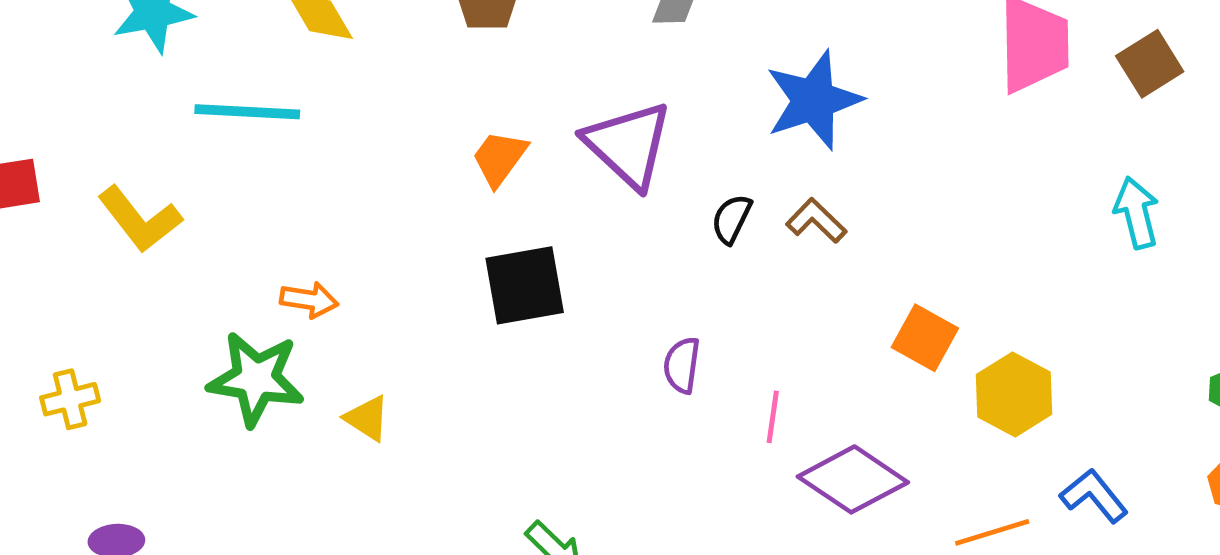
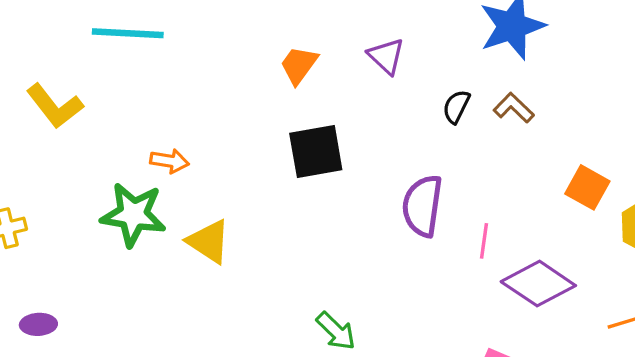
purple triangle: (628, 145) -> (386, 56), size x0.6
purple semicircle: (682, 365) -> (422, 206), size x1.6
yellow triangle: (367, 418) -> (209, 241), size x1.4

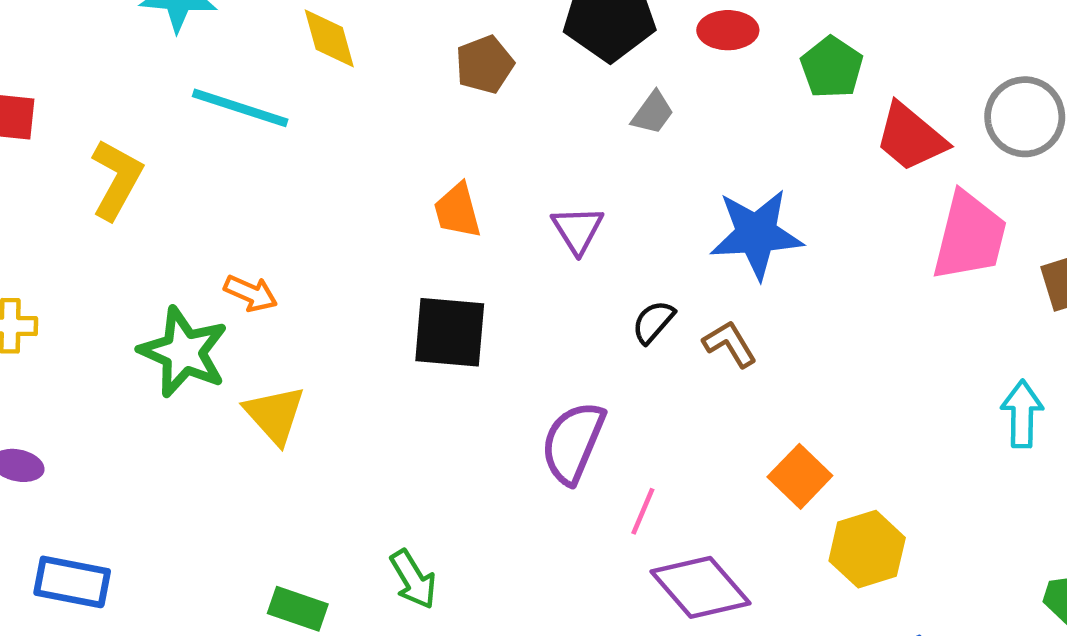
orange trapezoid: (299, 65) -> (457, 211), turned -66
yellow L-shape: (55, 106) -> (117, 179), turned -128

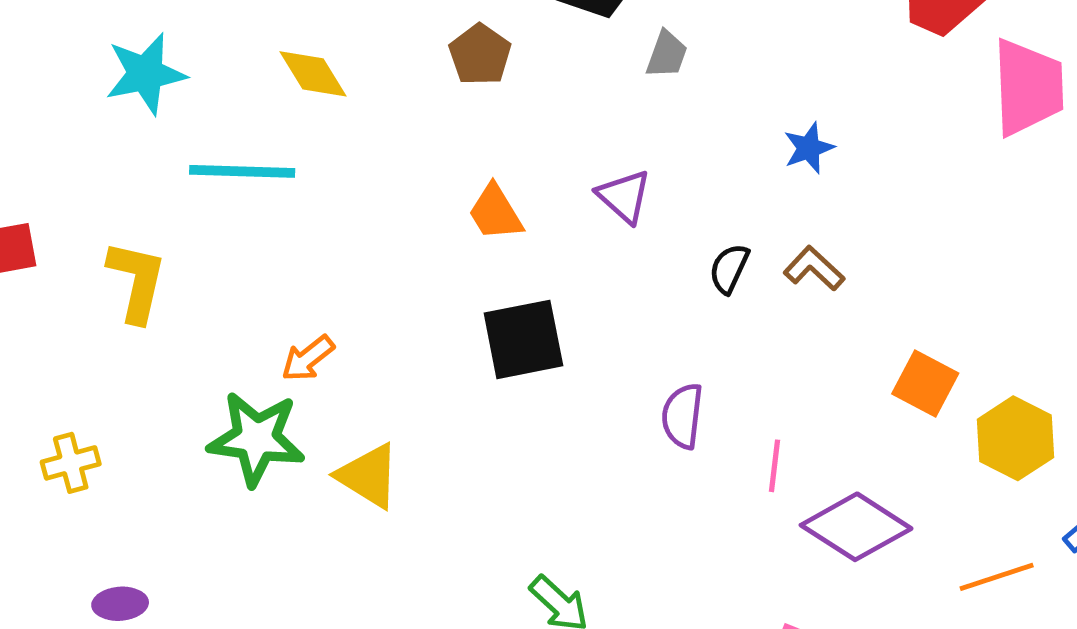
blue star: (756, 234) -> (809, 148), size x0.5
orange arrow: (251, 293) -> (308, 358), turned 134
purple semicircle: (573, 442) -> (682, 416), size x0.7

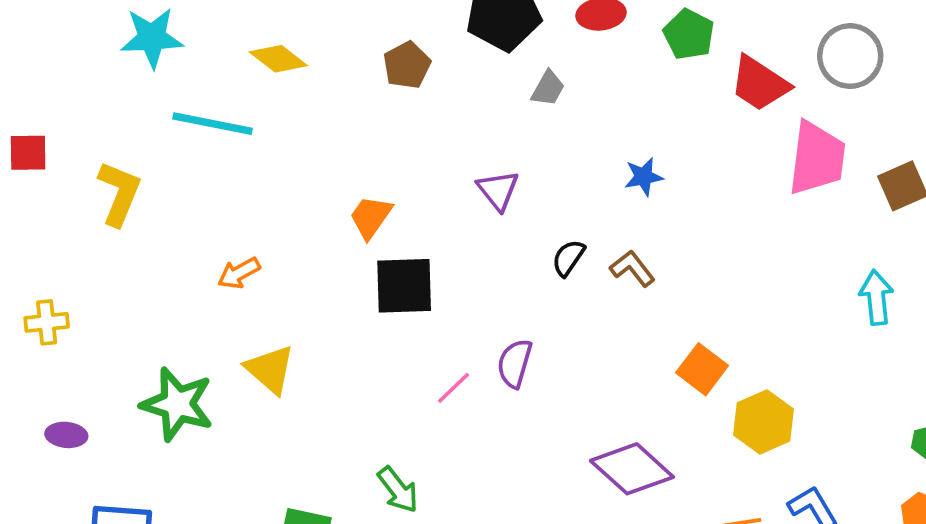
yellow diamond: (313, 74) -> (278, 59), turned -30
orange trapezoid: (495, 212) -> (371, 217), moved, turned 57
green star: (256, 439) -> (177, 404), moved
pink line: (775, 466) -> (453, 388), moved, turned 30

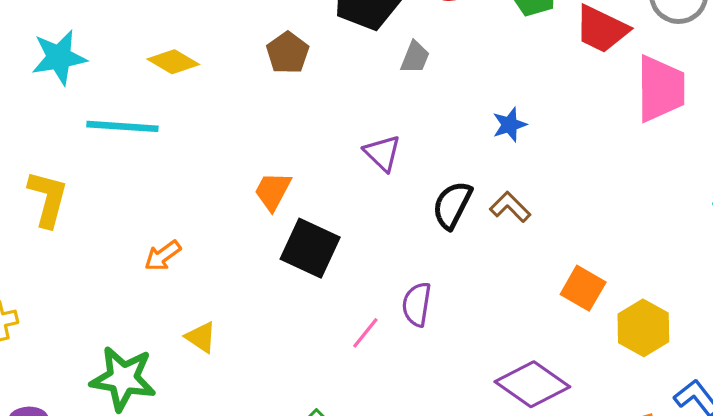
black semicircle: (568, 258) -> (452, 205), size x1.4
black square: (404, 286) -> (310, 248), turned 34
yellow triangle: (270, 369) -> (201, 337), size x0.7

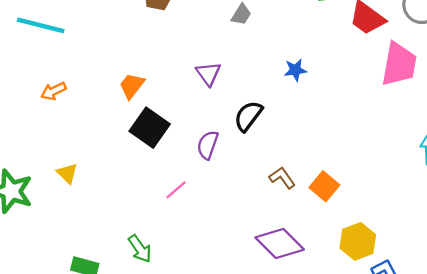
brown L-shape: (510, 207) -> (282, 178), moved
orange arrow: (163, 256) -> (53, 91), moved
purple semicircle: (417, 304) -> (208, 145), moved
yellow hexagon: (643, 328) -> (358, 241), moved

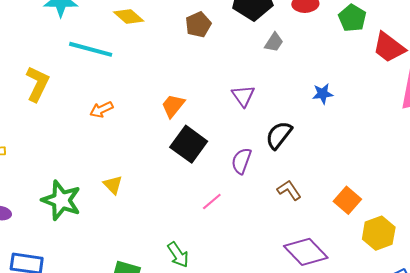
brown L-shape: (282, 178) -> (289, 190), moved
yellow hexagon: (358, 241) -> (379, 233), moved

